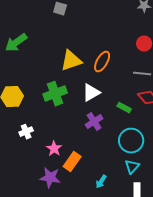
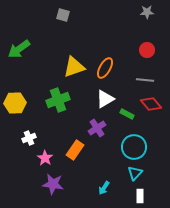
white triangle: (91, 93) -> (105, 99), moved
pink star: (54, 149) -> (45, 158), moved
orange rectangle: (72, 162) -> (75, 150), moved

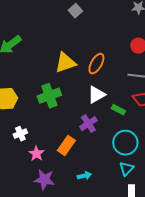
gray square: (63, 15) -> (75, 11), moved, turned 32
cyan arrow: (104, 188) -> (84, 176), moved, turned -136

